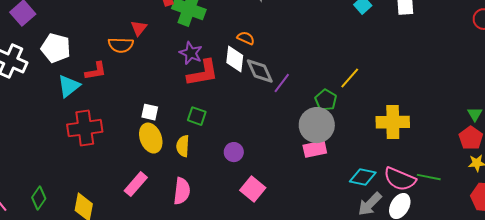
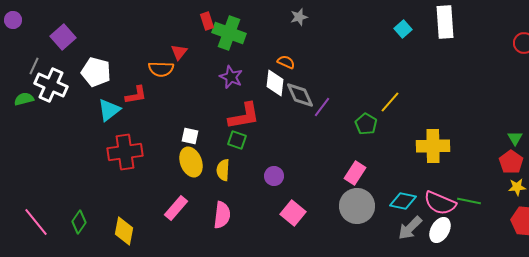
red L-shape: (203, 73) -> (244, 116), moved
gray circle: (317, 125) -> (357, 206), moved
pink rectangle: (315, 149) -> (355, 173), turned -45

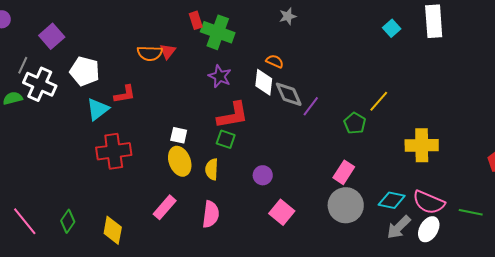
orange semicircle: (161, 69) -> (150, 53), moved
green line: (469, 201) -> (471, 212), moved

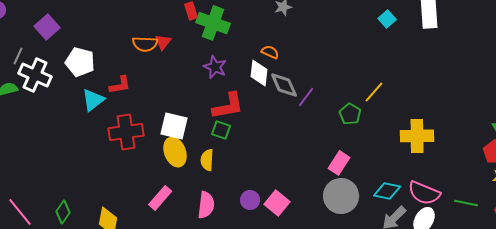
white square: (179, 135) -> (174, 126), size x1.6
red cross: (114, 151) -> (126, 132), moved
purple circle: (263, 175) -> (250, 200), moved

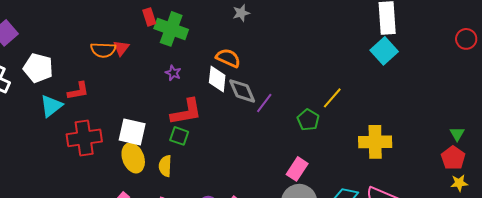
cyan square: (387, 19) -> (384, 51), moved, size x1.5
orange semicircle: (270, 52) -> (228, 58), size x1.4
purple star: (215, 67) -> (173, 73), size x0.7

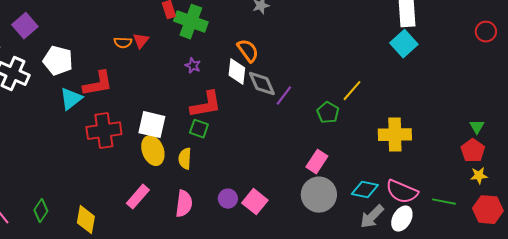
orange semicircle: (103, 50) -> (123, 43), size x0.7
orange semicircle: (228, 58) -> (248, 51), turned 30
red L-shape: (78, 91) -> (98, 84), size x1.4

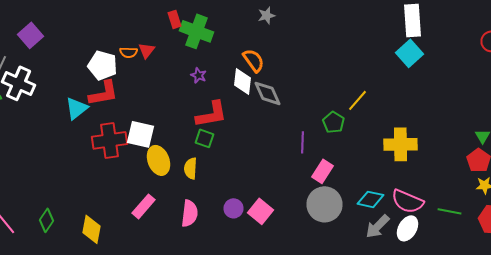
white pentagon: (58, 61) -> (102, 65), moved
purple line: (284, 96) -> (302, 142), moved, turned -35
white square: (152, 125) -> (140, 134), moved

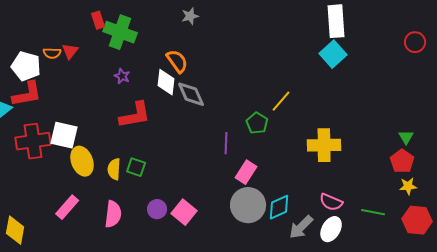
green square: (204, 138) -> (136, 167), moved
cyan diamond: (370, 199) -> (279, 207), moved, turned -36
pink semicircle: (408, 201) -> (331, 202), size x0.7

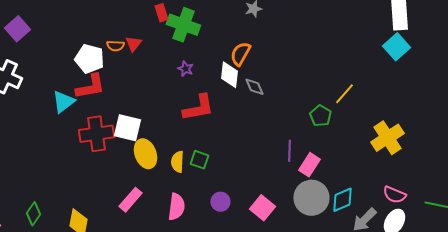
orange semicircle: (177, 61) -> (240, 54), turned -115
gray diamond: (191, 94) -> (254, 87), size x0.7
purple line: (226, 143) -> (289, 151), moved
yellow cross: (324, 145) -> (387, 138), turned -32
pink square: (184, 212) -> (262, 208), moved

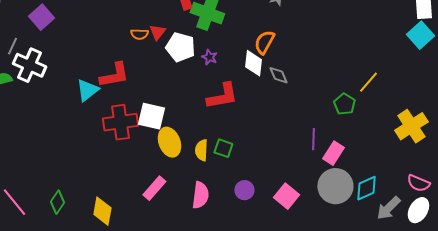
white pentagon: (89, 59) -> (180, 47), moved

